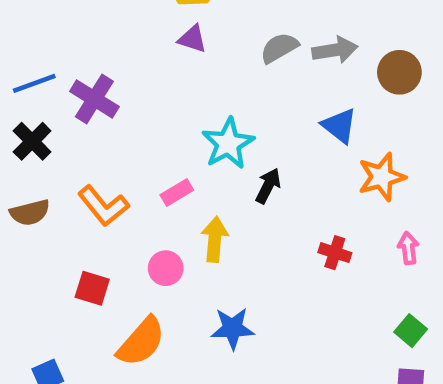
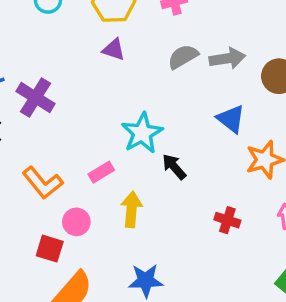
black arrow: (268, 186) -> (174, 167), turned -68
pink circle: (166, 268) -> (76, 222), moved
red square: (92, 288) -> (50, 249), moved

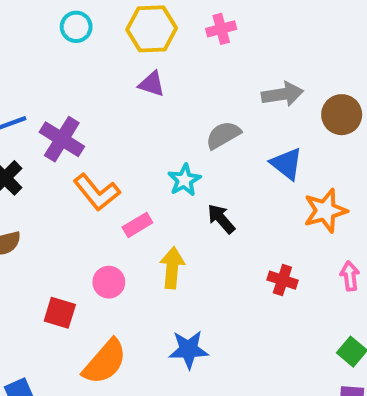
gray semicircle: (183, 57) -> (223, 135), moved
cyan star: (142, 133) -> (184, 180), size x0.7
orange L-shape: (43, 183) -> (97, 192), moved
red square: (50, 249) -> (60, 313), moved

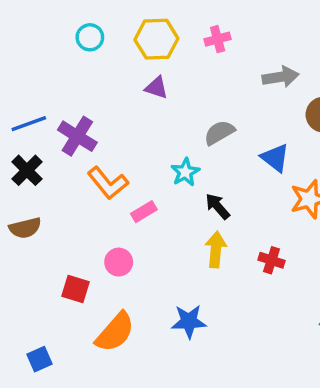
gray arrow: (282, 94) -> (280, 77), moved
yellow arrow: (172, 268) -> (216, 249), moved

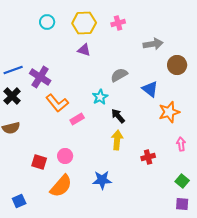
red cross: (271, 260) -> (148, 157), moved, turned -32
pink circle: (119, 262) -> (65, 156), moved

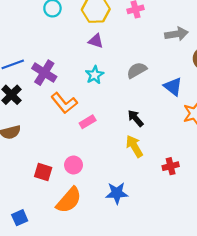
cyan star: (100, 97) -> (95, 75), moved
yellow arrow: (117, 140) -> (134, 146), turned -36

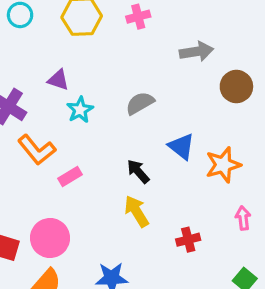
purple triangle: (96, 41) -> (58, 80), moved
blue triangle: (173, 87) -> (181, 146), moved
pink circle: (74, 165) -> (50, 238), size x1.5

